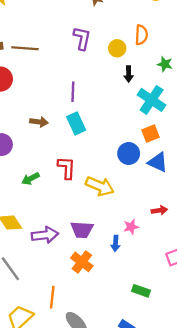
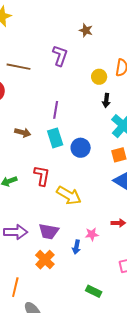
purple L-shape: (82, 38) -> (60, 56), moved
blue circle: (129, 153) -> (81, 148), moved

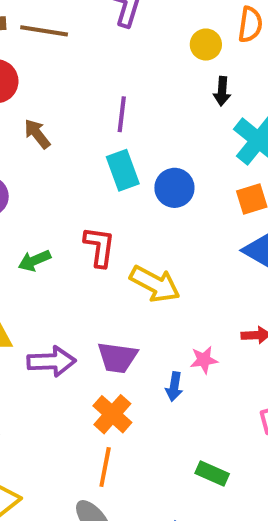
brown arrow: (23, 133) -> (37, 134), moved, turned -140
orange line: (15, 287) -> (105, 467), moved

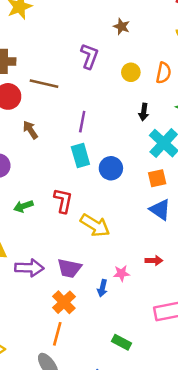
brown line: (44, 31) -> (44, 84), moved
yellow circle: (206, 45) -> (131, 72), moved

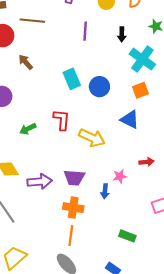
purple line: (82, 122) -> (85, 31), moved
blue triangle: (160, 210) -> (130, 120), moved
orange cross: (64, 302) -> (73, 208), turned -30

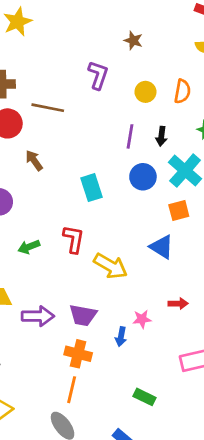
purple line: (85, 31) -> (130, 136), moved
blue circle: (99, 87) -> (143, 177), moved

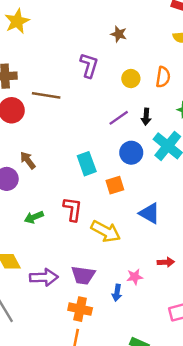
purple line: (130, 136) -> (119, 118), turned 48
brown arrow: (34, 160) -> (28, 160), moved
orange square: (179, 211) -> (115, 185), moved

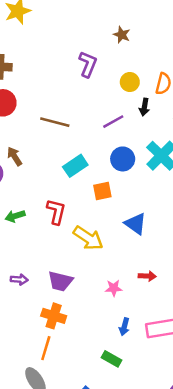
brown line: (46, 95) -> (55, 122), moved
black arrow: (146, 117) -> (144, 107), moved
cyan rectangle: (87, 164) -> (75, 166), turned 70
purple arrow: (44, 277) -> (19, 279), size x0.6
blue arrow: (117, 293) -> (124, 327), moved

